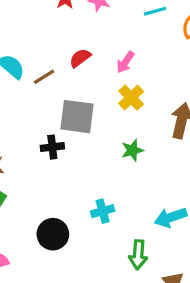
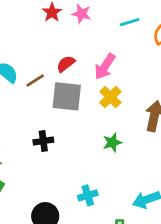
pink arrow: (125, 62) -> (105, 67), size x1.4
gray square: (77, 117) -> (67, 96), moved

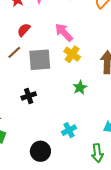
red semicircle: (66, 64) -> (24, 30), moved
pink arrow: (105, 67) -> (64, 32), turned 114

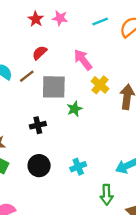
yellow cross: (72, 54) -> (100, 85), moved
green star: (80, 88) -> (74, 109), moved
black circle: (40, 151) -> (39, 166), moved

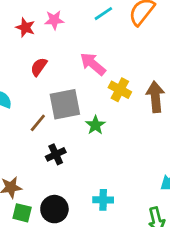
brown line: (27, 76) -> (38, 123), moved
black circle: (39, 166) -> (54, 209), moved
cyan cross: (78, 167) -> (103, 200), moved, turned 35

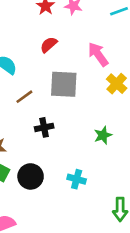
brown line: (38, 123) -> (24, 97), moved
green star: (95, 125) -> (103, 135), moved

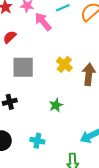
pink arrow: (98, 54) -> (43, 22), moved

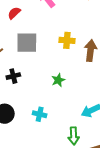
yellow cross: (64, 64) -> (67, 40), turned -35

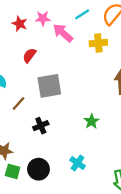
yellow cross: (67, 40) -> (98, 43), moved
cyan cross: (40, 114) -> (78, 163), turned 32

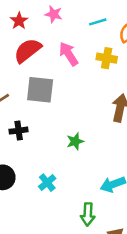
red star: (20, 24) -> (19, 21), moved
pink arrow: (63, 33) -> (69, 54), moved
red semicircle: (29, 55) -> (28, 50), size x1.6

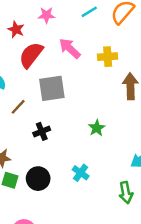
yellow cross: (107, 58) -> (108, 57), moved

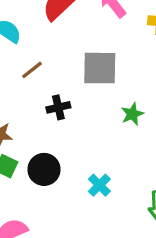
gray square: (52, 88) -> (100, 68), moved
cyan cross: (81, 173) -> (99, 185), moved

